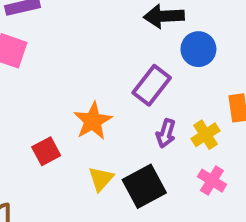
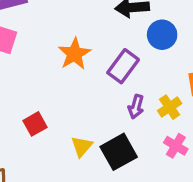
orange star: (93, 121) -> (74, 54), moved

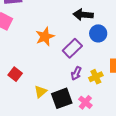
red square: (35, 124) -> (15, 74), turned -32
pink cross: (176, 146) -> (85, 102), moved

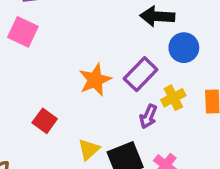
orange star: (45, 37) -> (95, 80), moved
yellow cross: (96, 77) -> (173, 98), moved

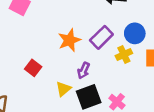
blue circle: (184, 48) -> (135, 33), moved
purple arrow: (148, 117) -> (84, 71), moved

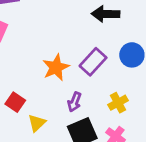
yellow cross: (124, 54) -> (118, 103), moved
yellow triangle: (63, 89) -> (37, 123), moved

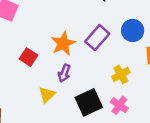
red square: (15, 102) -> (28, 57), moved
purple arrow: (74, 102) -> (64, 73), moved

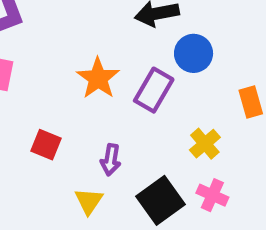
blue circle: (133, 30) -> (194, 53), moved
orange star: (63, 43) -> (98, 78), moved

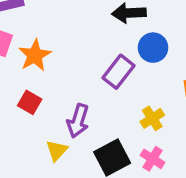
orange star: (98, 78) -> (35, 55), moved
purple arrow: (111, 160) -> (78, 121), size x1.4

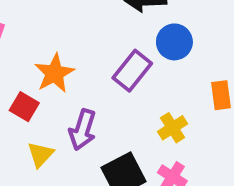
orange star: (35, 55) -> (54, 73), moved
yellow triangle: (57, 150) -> (41, 154), moved

